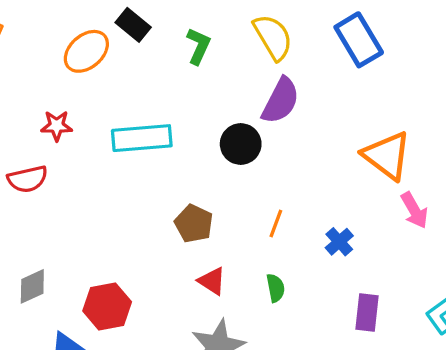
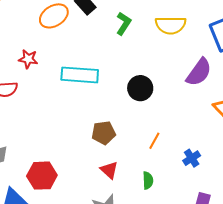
yellow semicircle: (273, 37) -> (171, 25), turned 112
purple semicircle: (281, 101) -> (199, 72), moved
brown pentagon: (194, 224) -> (104, 133), turned 30

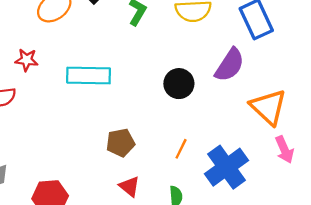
black circle: (140, 88) -> (179, 84), moved
blue cross: (192, 158) -> (227, 167), size x2.0

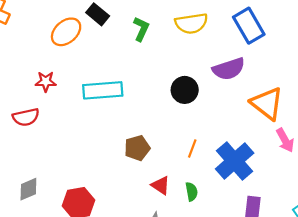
purple semicircle: (230, 65) -> (229, 69), turned 44
red triangle: (129, 186) -> (161, 185), moved

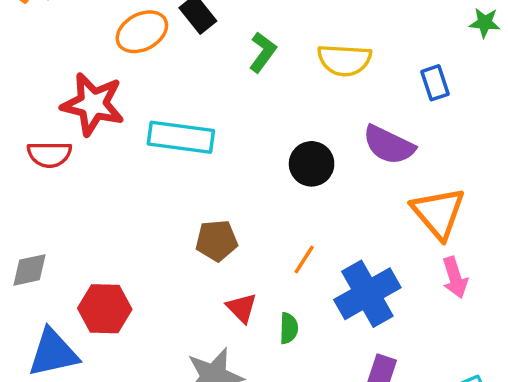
blue rectangle: (249, 26) -> (435, 83), size x0.6
purple semicircle: (229, 69) -> (389, 145), turned 32
red star: (46, 82) -> (93, 104), size x1.8

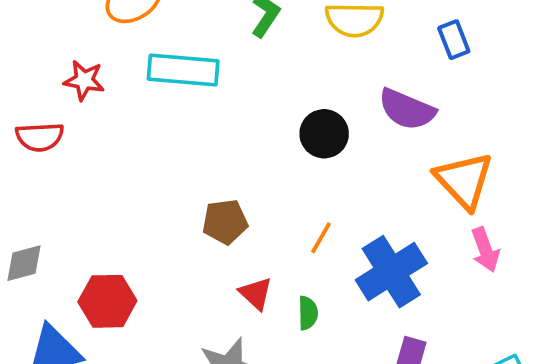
red star: (93, 104) -> (84, 80), size x0.6
cyan rectangle: (181, 137) -> (183, 70), moved

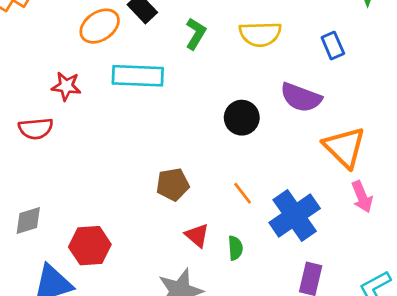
orange line: (321, 238) -> (243, 193), turned -65

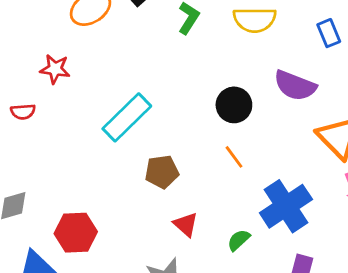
cyan rectangle: (138, 76) -> (127, 117), moved, turned -48
red semicircle: (36, 129) -> (23, 112), size x0.7
orange line: (243, 193) -> (234, 157), moved
green semicircle: (235, 248) -> (239, 240), moved, turned -130

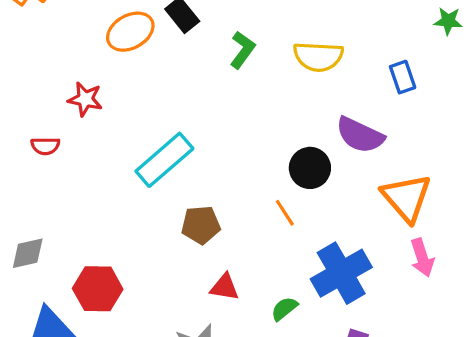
black circle: (234, 105) -> (310, 168), moved
red triangle: (186, 224) -> (225, 287), turned -36

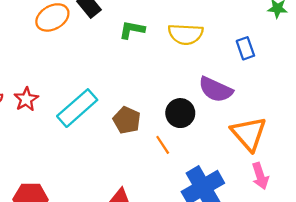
green L-shape: (242, 50) -> (132, 30), turned -115
red star: (85, 99) -> (26, 99), moved, turned 30
brown pentagon: (201, 225) -> (127, 120), moved, turned 30

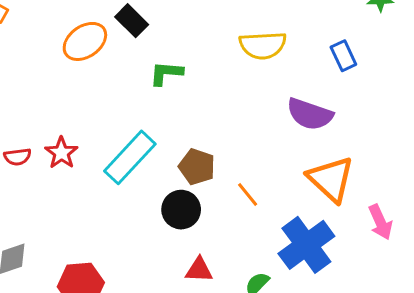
green L-shape: (132, 30) -> (166, 73), moved
black circle: (180, 113) -> (181, 210), moved
orange triangle: (249, 134) -> (331, 179), moved

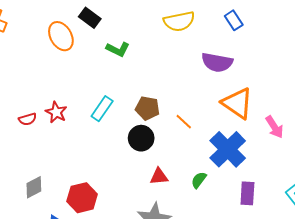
orange ellipse: (85, 41) -> (61, 36), turned -76
green L-shape: (166, 73) -> (118, 49), turned -150
cyan rectangle: (130, 157) -> (102, 109), size x0.7

